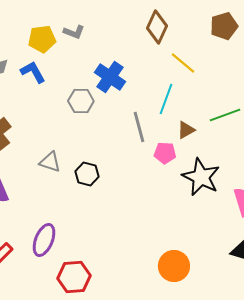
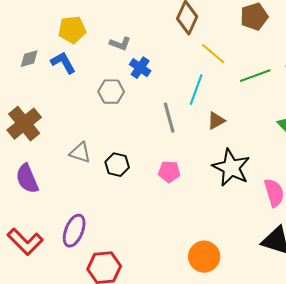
gray L-shape: (74, 32) -> (120, 44), moved
blue cross: (110, 77) -> (140, 68), size x0.7
green line: (225, 115) -> (255, 76), moved
pink pentagon: (165, 153) -> (169, 172), moved

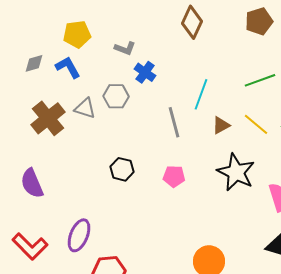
yellow line: (213, 54) -> (256, 124), moved
brown cross: (24, 124) -> (48, 118), moved
gray triangle: (80, 153) -> (85, 108), moved

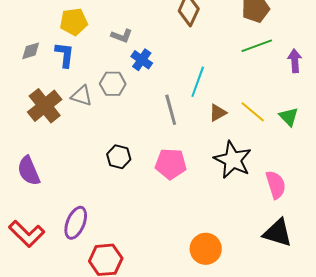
blue L-shape: (68, 67) -> (65, 55), turned 36
green line: (260, 80) -> (257, 46), moved
pink pentagon: (174, 176) -> (171, 164), size x1.4

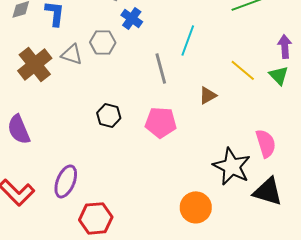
purple arrow: (295, 61) -> (285, 46), moved
brown triangle: (218, 113) -> (208, 95), moved
black star: (233, 160) -> (232, 166), moved

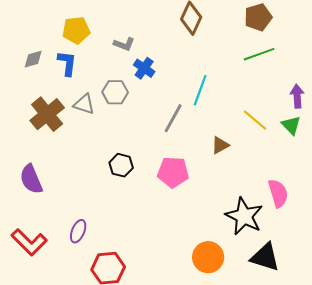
gray line: (161, 68) -> (173, 118), turned 44
purple ellipse: (66, 181) -> (78, 231), size x0.7
black triangle: (268, 191) -> (265, 257), moved

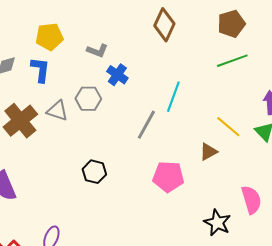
brown triangle: (220, 145) -> (208, 152), moved
pink pentagon: (173, 172) -> (168, 177), moved
black star: (244, 216) -> (217, 223), size x0.7

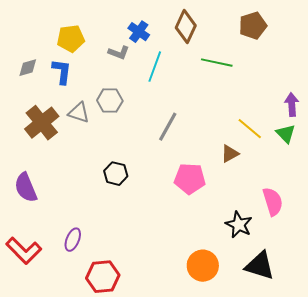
green line: (232, 61) -> (217, 63), moved, turned 32
blue cross: (117, 75) -> (139, 32), moved
cyan line: (173, 97) -> (155, 67), moved

